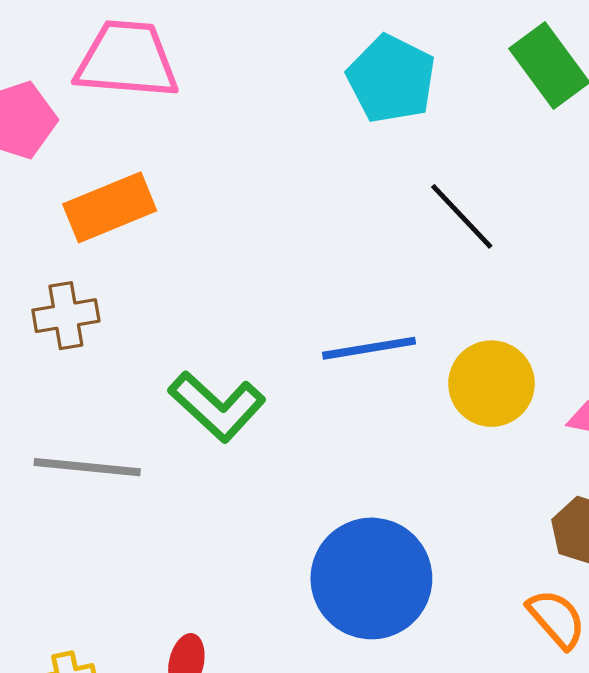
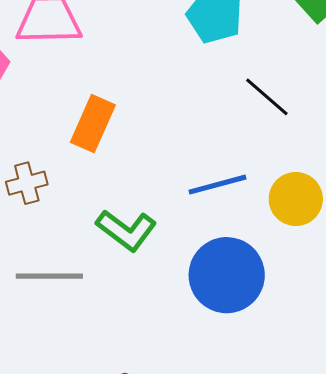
orange rectangle: (110, 207) -> (93, 124), moved, turned -38
blue circle: (371, 578) -> (227, 275), moved

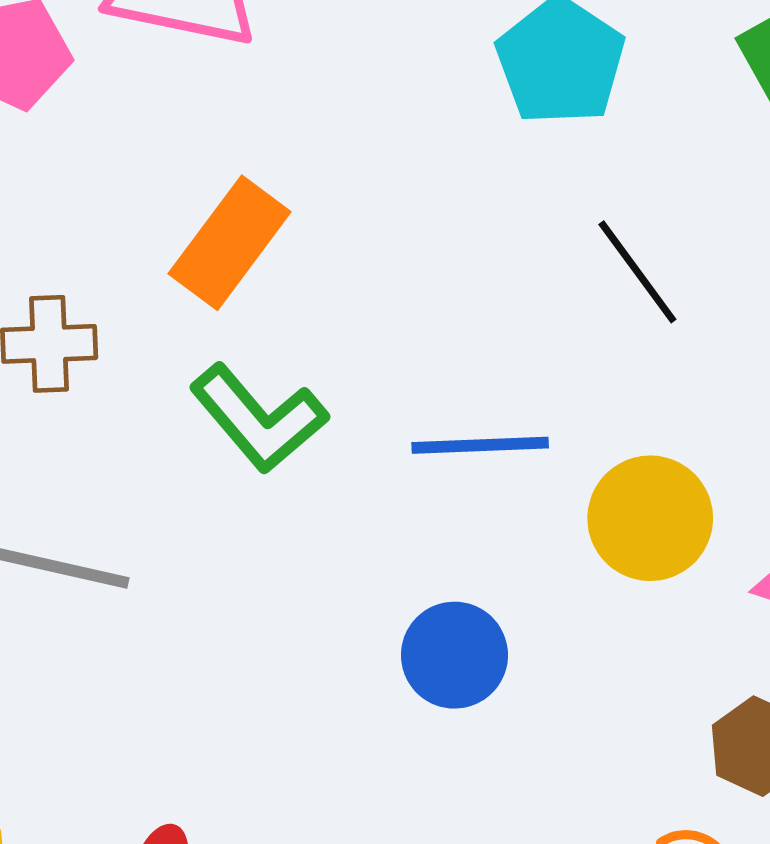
green L-shape: (126, 230) -> (259, 418), moved
blue circle: (227, 275) -> (454, 655), size x0.6

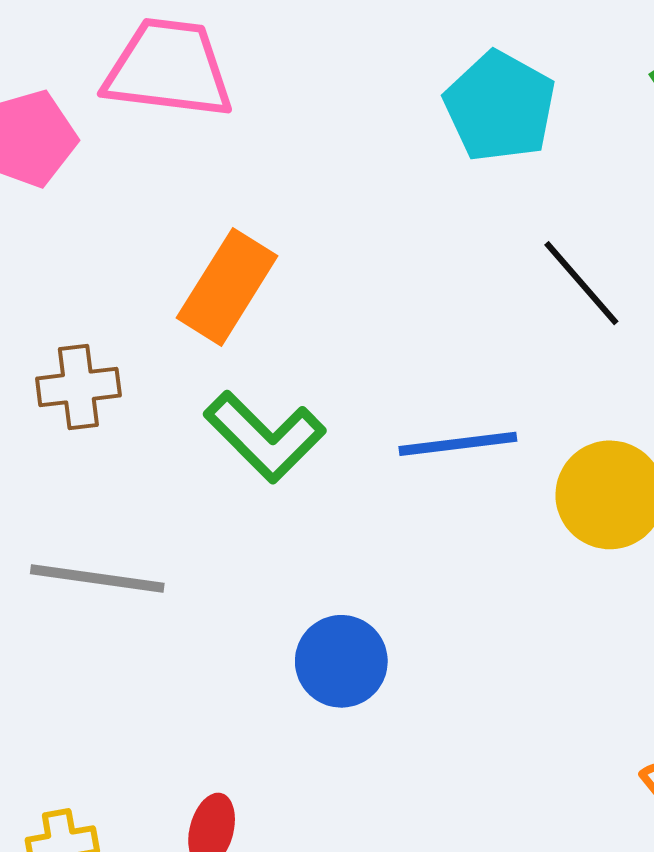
blue circle: (454, 655) -> (341, 661), moved

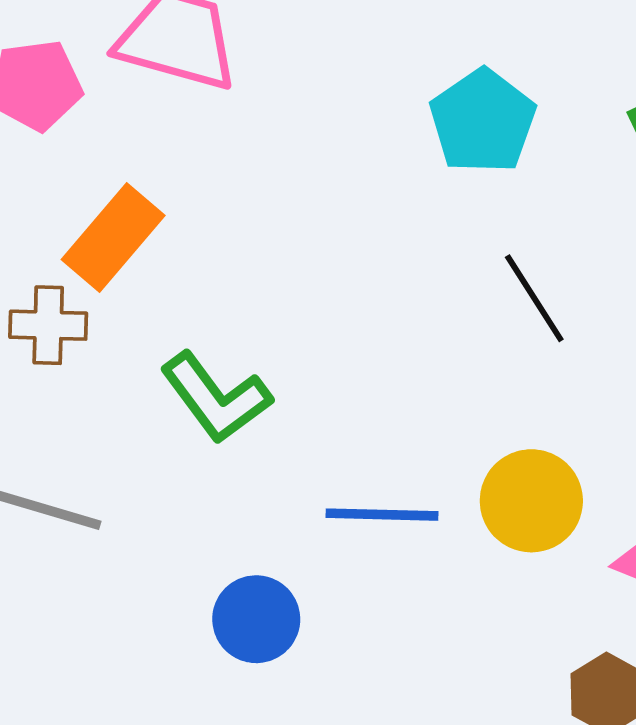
orange rectangle: (227, 287) -> (113, 237), moved
blue line: (458, 444) -> (382, 515), moved

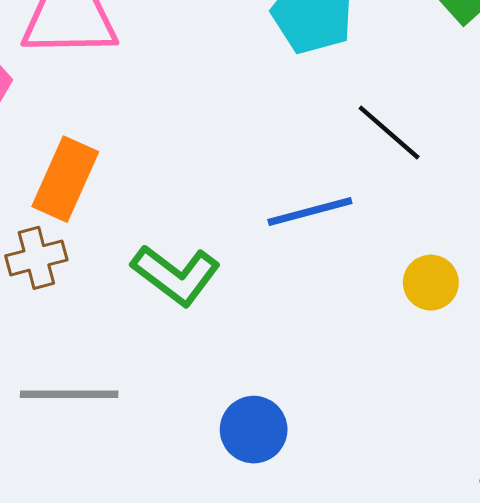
yellow circle: (531, 501) -> (431, 283), size x0.7
blue line: (382, 515) -> (310, 212), moved

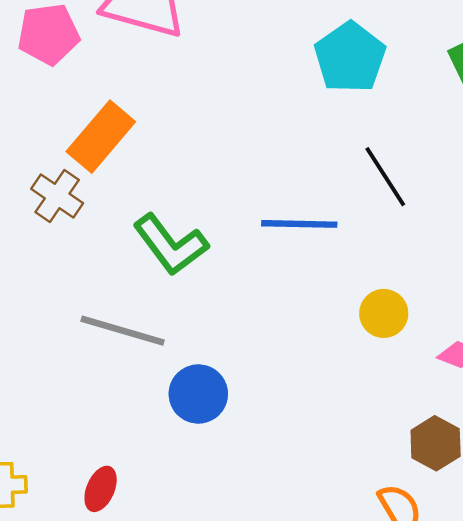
brown cross: (36, 258) -> (57, 196), turned 33
gray line: (69, 394) -> (123, 331), moved

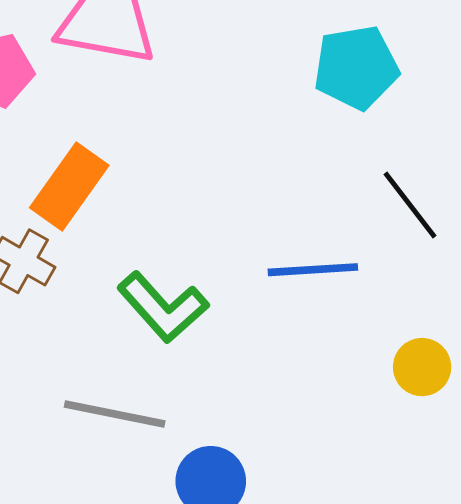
cyan pentagon: (350, 57) -> (356, 67), turned 30

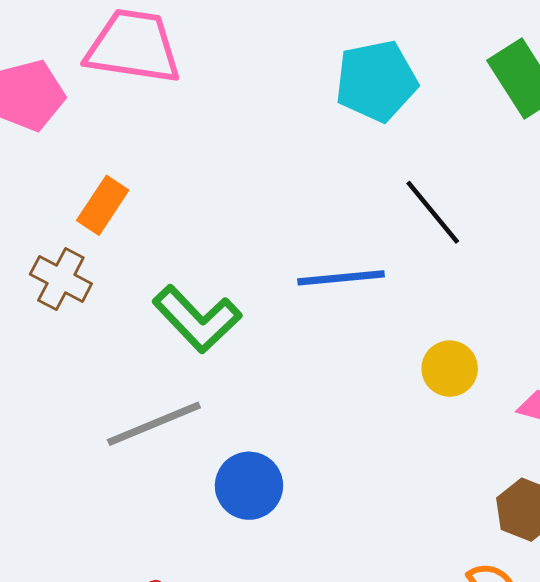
orange rectangle: (69, 186) -> (103, 205), size x0.7
gray line: (115, 414) -> (154, 424), turned -32

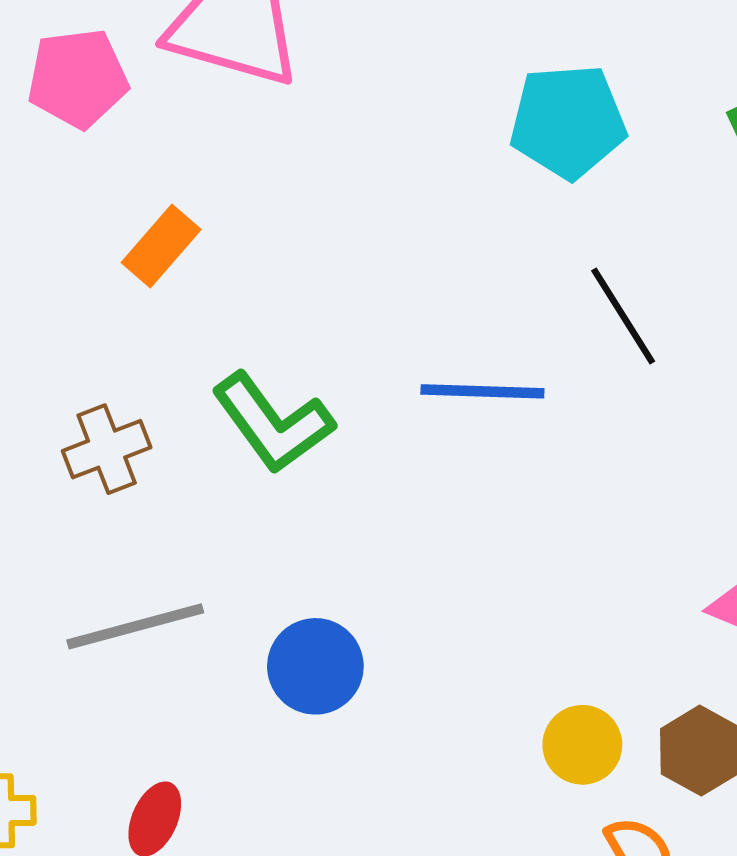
brown cross: (61, 279) -> (107, 449), moved, turned 34
yellow circle: (450, 369) -> (582, 745), moved
gray line: (154, 424) -> (135, 626), moved

